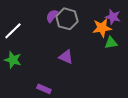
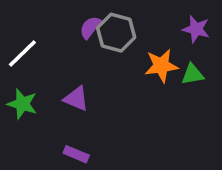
orange star: (102, 28) -> (161, 66), moved
purple triangle: (66, 57) -> (76, 99), moved

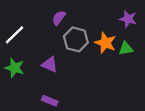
gray hexagon: (116, 33) -> (76, 39), moved
orange star: (161, 66) -> (105, 43), turned 30

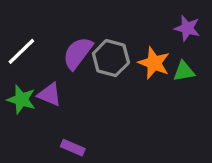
purple semicircle: (59, 18) -> (78, 53), moved, size x1.5
purple triangle: (50, 64) -> (50, 95), moved

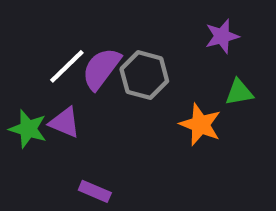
purple star: (187, 28) -> (222, 36), moved, turned -30
white line: (21, 51) -> (67, 66), moved
orange star: (154, 63) -> (200, 125), moved

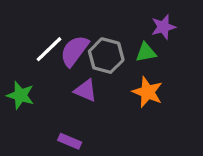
green triangle: (239, 92) -> (146, 52), moved
purple triangle: (65, 122) -> (86, 90), moved

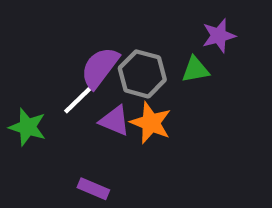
white line: (49, 49) -> (81, 97), moved
orange star: (147, 92) -> (151, 123), moved

